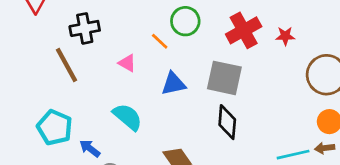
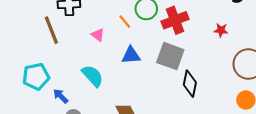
red cross: (244, 30) -> (175, 20), moved
black diamond: (227, 122) -> (190, 84), moved
cyan pentagon: (55, 127) -> (36, 77), turned 30

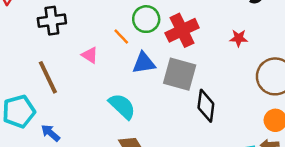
brown line: (51, 30) -> (48, 77), moved
blue triangle: (131, 55) -> (144, 63), moved
cyan semicircle: (93, 76) -> (122, 106), moved

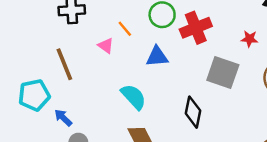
orange line: (121, 37) -> (125, 29), moved
gray square: (180, 74) -> (223, 72), moved
black diamond: (206, 106) -> (193, 112), moved

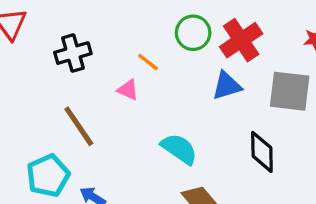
blue triangle: (157, 57) -> (227, 86), moved

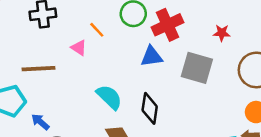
brown line: (79, 126) -> (38, 69), turned -68
black diamond: (262, 152) -> (150, 108), moved

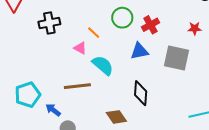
red cross: (167, 25) -> (150, 25), size x0.7
brown line: (38, 69) -> (77, 86), moved
cyan semicircle: (109, 97) -> (103, 65), moved

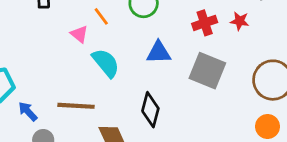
red cross: (150, 25) -> (205, 23), moved
red star: (195, 28) -> (240, 21), moved
brown line: (77, 86) -> (76, 106), moved

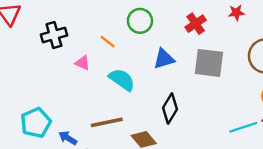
red star: (240, 21) -> (236, 13), moved
pink triangle: (79, 34) -> (83, 63), moved
black diamond: (150, 110) -> (170, 109), turned 32

